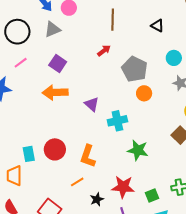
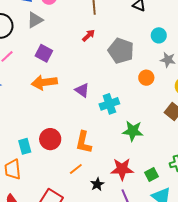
orange circle: (144, 93) -> (146, 78), moved

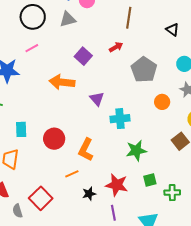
purple square: (44, 53) -> (83, 56), moved
green star: (133, 131) -> (136, 151), turned -30
cyan rectangle: (25, 146) -> (21, 129), moved
green square: (152, 175) -> (150, 180), moved

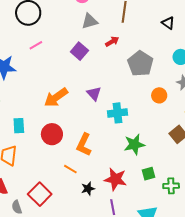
gray triangle: (68, 19) -> (90, 21), moved
pink line: (32, 48) -> (36, 45), moved
orange arrow: (62, 82) -> (56, 97), moved, turned -40
orange line: (72, 174) -> (70, 169), turned 56

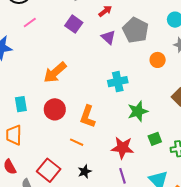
purple triangle: (94, 94) -> (108, 37), moved
black star: (88, 189) -> (85, 171), moved

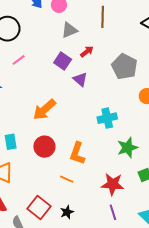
red arrow: (105, 11) -> (87, 52), moved
purple triangle: (108, 37) -> (80, 79), moved
black star: (85, 171) -> (67, 212), moved

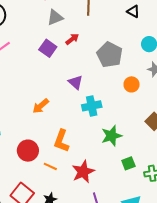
purple triangle: (80, 79) -> (76, 82), moved
orange arrow: (44, 110) -> (41, 106), moved, size x0.7
red circle: (44, 147) -> (28, 151), moved
red star: (113, 184) -> (83, 172), moved, turned -30

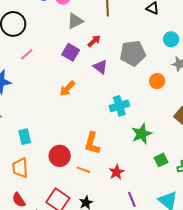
gray pentagon: (110, 55) -> (133, 53), turned -30
purple triangle: (76, 82) -> (100, 67), moved
orange arrow: (41, 106) -> (67, 88), moved
red star: (83, 172) -> (117, 172), size x0.7

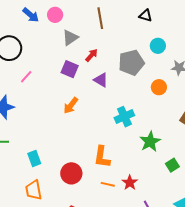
cyan circle: (171, 39) -> (158, 46), moved
orange line: (83, 170) -> (108, 184), moved

